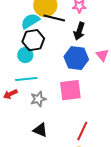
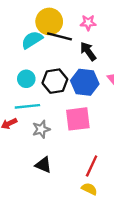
black arrow: (79, 31) -> (88, 51), turned 126
black hexagon: (33, 40) -> (55, 81), moved

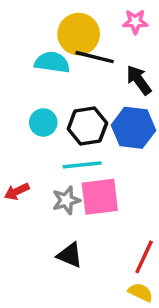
pink star: (88, 23) -> (135, 22), moved
cyan semicircle: (32, 40) -> (52, 62), turned 40
cyan line: (27, 106) -> (82, 165), moved
pink square: (78, 119) -> (100, 197), moved

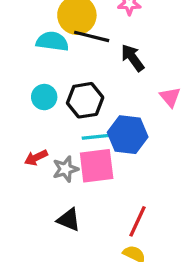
blue hexagon: (133, 128) -> (128, 135), moved
cyan line: (82, 165) -> (100, 136), moved
red arrow: (17, 191) -> (36, 158), moved

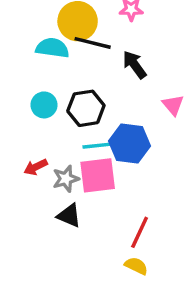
black triangle: (69, 220) -> (69, 216), moved

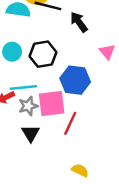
cyan line: (101, 145) -> (23, 88), moved
black triangle: (69, 216) -> (31, 133), turned 36
red line: (140, 232) -> (70, 123), moved

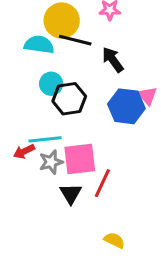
cyan circle: (12, 52) -> (51, 84), moved
blue hexagon: (75, 80) -> (126, 106), moved
black triangle: (31, 133) -> (71, 194), moved

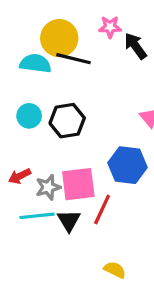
black arrow: (113, 60) -> (135, 46), moved
cyan circle: (51, 84) -> (29, 116), moved
blue hexagon: (126, 106) -> (127, 165), moved
cyan line: (45, 139) -> (37, 216), moved

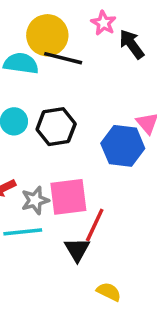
pink star: (110, 27) -> (104, 23), turned 30
blue hexagon: (127, 165) -> (123, 146), moved
black triangle: (69, 221) -> (77, 250), moved

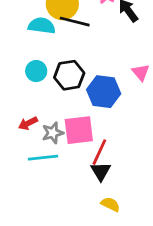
blue hexagon: (123, 146) -> (104, 92), moved
black triangle: (77, 250) -> (101, 171), moved

